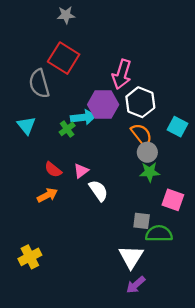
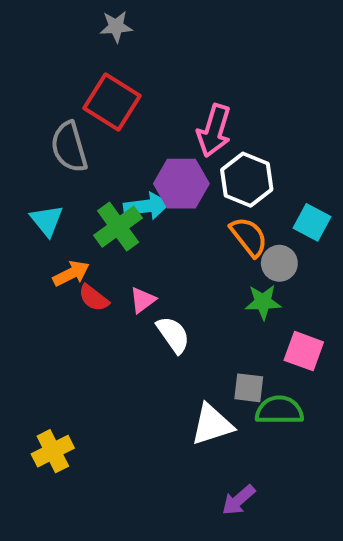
green cross: (67, 129) -> (118, 227), size x1.6
gray circle: (147, 152) -> (279, 263), moved
orange arrow: (47, 195) -> (71, 273), moved
white triangle: (131, 257) -> (212, 425), moved, turned 40

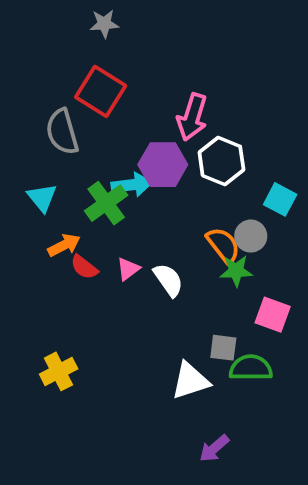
orange semicircle: (249, 237) -> (223, 245), moved
white semicircle: (173, 335) -> (168, 280), moved
yellow cross: (53, 451) -> (59, 371), moved

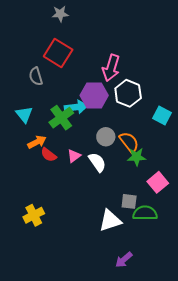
gray semicircle: (62, 132) -> (36, 76), size x0.7
gray circle: (251, 236) -> (106, 137), moved
pink square: (273, 315) -> (158, 182), turned 30

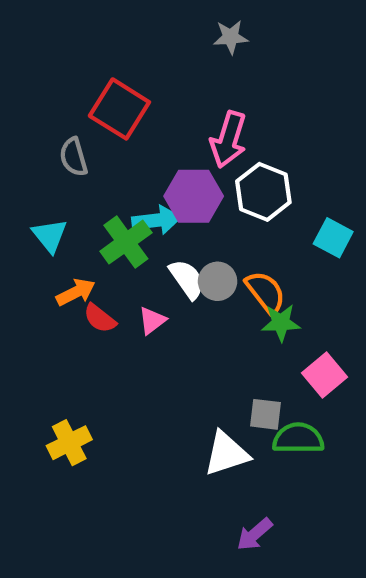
gray star: (60, 14) -> (231, 37), moved
white semicircle: (97, 162) -> (187, 279), moved

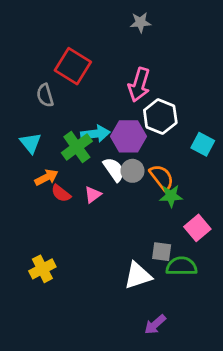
purple hexagon: (194, 196) -> (129, 136), moved

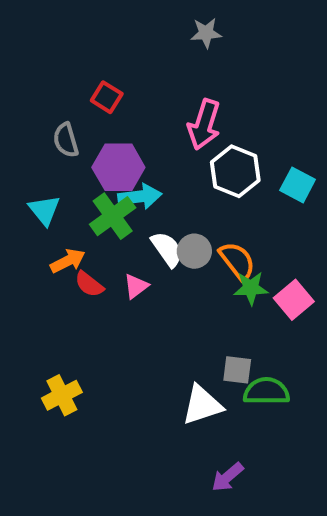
red square: (73, 66) -> (107, 97), size x0.6
purple hexagon: (129, 136) -> (118, 167), moved
cyan square: (203, 144) -> (298, 185), moved
pink square: (197, 228) -> (294, 300), moved

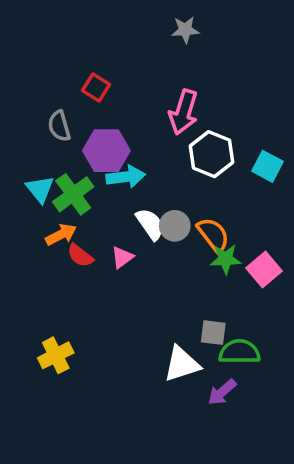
green cross: (113, 216) -> (73, 194), moved
purple arrow: (227, 477) -> (222, 392), moved

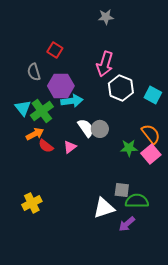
orange semicircle: (213, 235) -> (151, 134), moved

